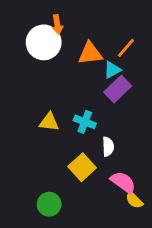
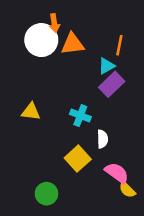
orange line: (126, 48) -> (119, 45), turned -30
orange triangle: (90, 53) -> (73, 44), moved
yellow triangle: (49, 122) -> (31, 112), moved

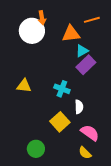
orange triangle: (73, 44) -> (71, 34), moved
orange line: (119, 45) -> (92, 20), moved, turned 63
yellow semicircle: (127, 190) -> (85, 153), moved

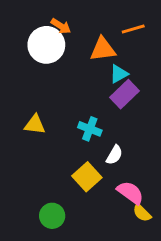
orange arrow: (42, 18) -> (61, 26), turned -48
white semicircle: (79, 107) -> (114, 155), turned 32
yellow semicircle: (85, 153) -> (142, 213), moved

